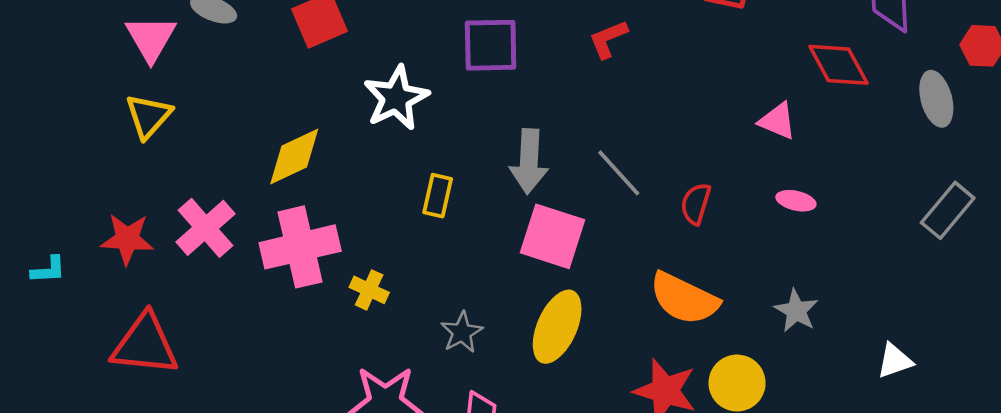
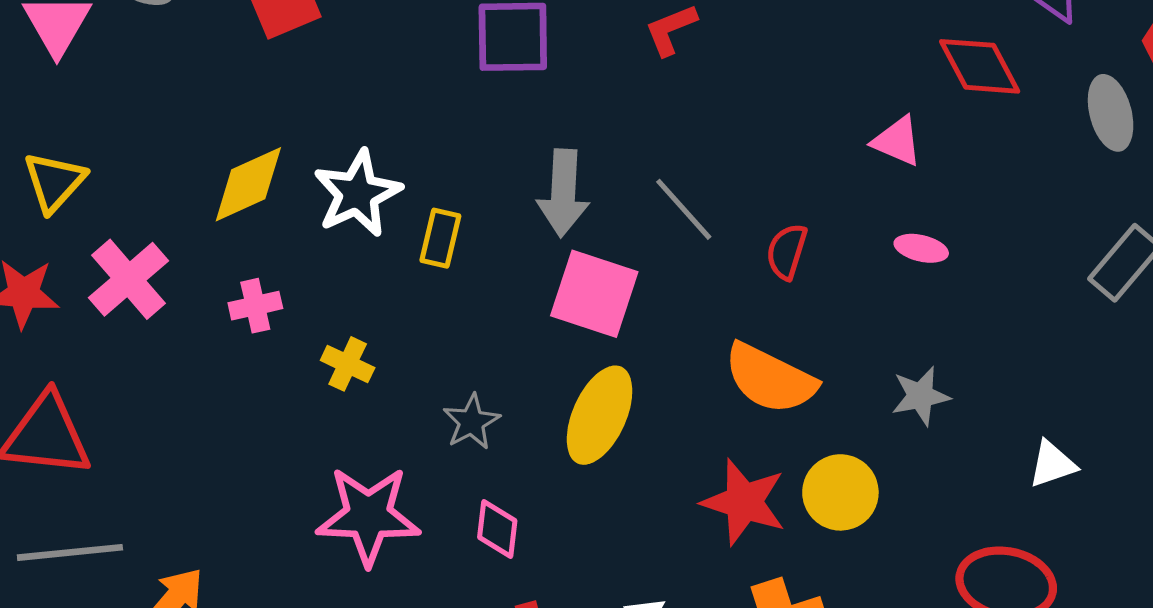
white star: (396, 98) -> (357, 193), moved
yellow triangle: (148, 116) -> (54, 182), moved
pink cross: (300, 247) -> (255, 306), size x0.5
gray star: (796, 311) -> (920, 396), turned 30

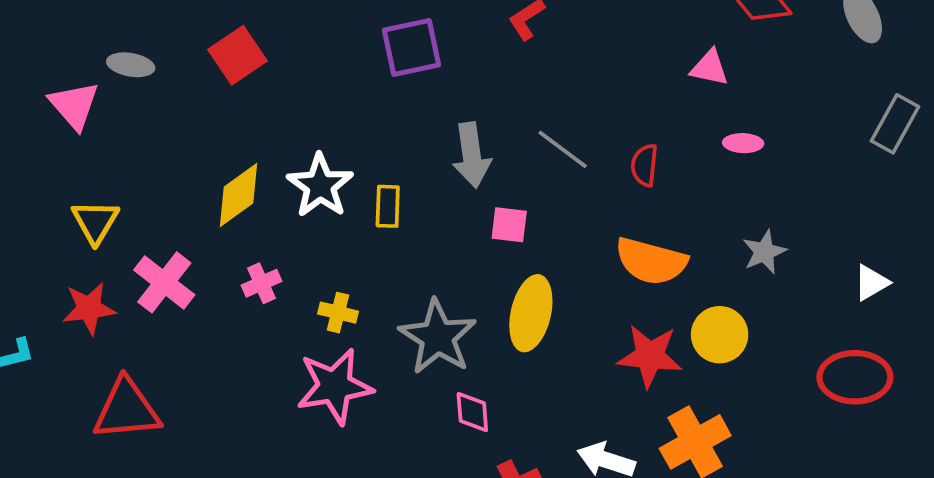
pink square: (594, 294) -> (509, 225), size x0.6
gray star: (471, 422) -> (438, 337), size x1.8
pink star: (368, 516) -> (335, 386), moved

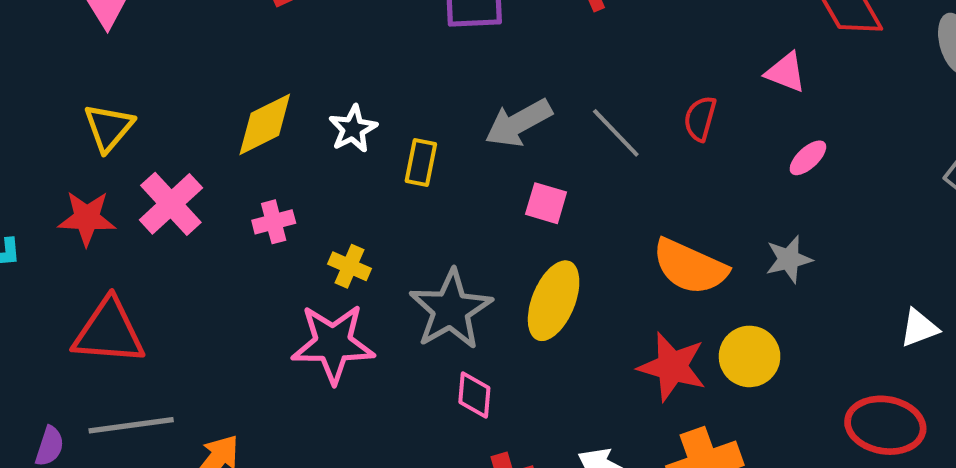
pink ellipse: (743, 143) -> (808, 158), turned -54
gray arrow: (472, 155) -> (518, 123), turned 60
red semicircle: (645, 165) -> (700, 119), moved
white star: (320, 186) -> (353, 129), size x0.7
gray star: (764, 252) -> (789, 259), moved

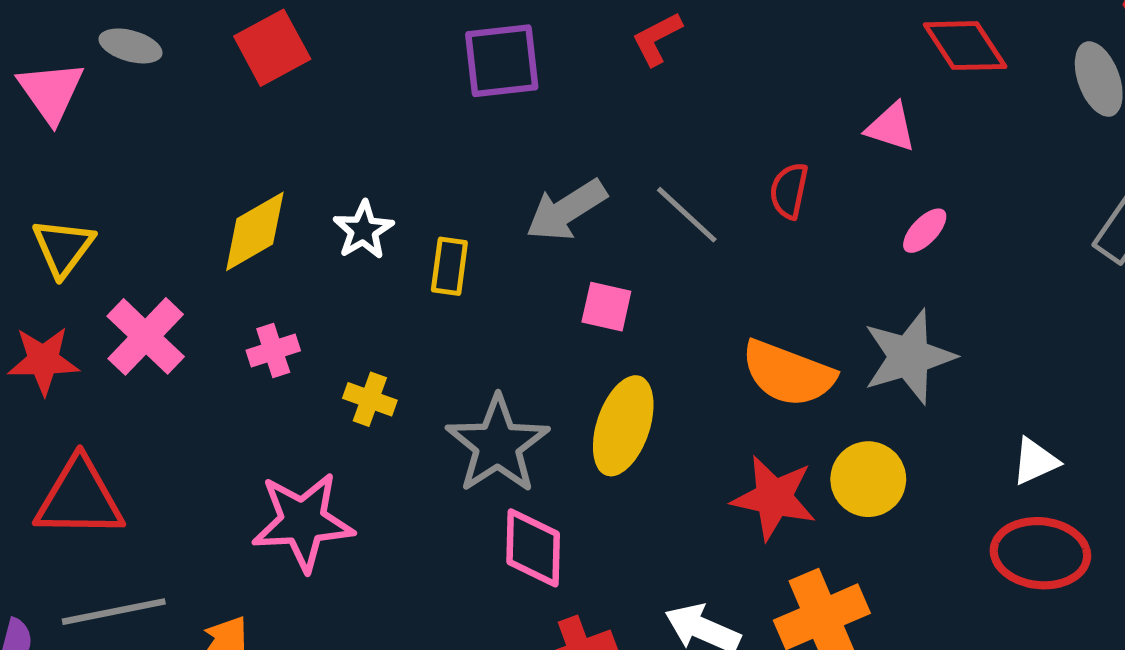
gray star: (789, 259) -> (909, 357), size x1.6
white triangle: (919, 328) -> (1035, 461), moved
pink star: (333, 344) -> (303, 522), moved
pink diamond: (474, 395) -> (533, 548), size x1.4

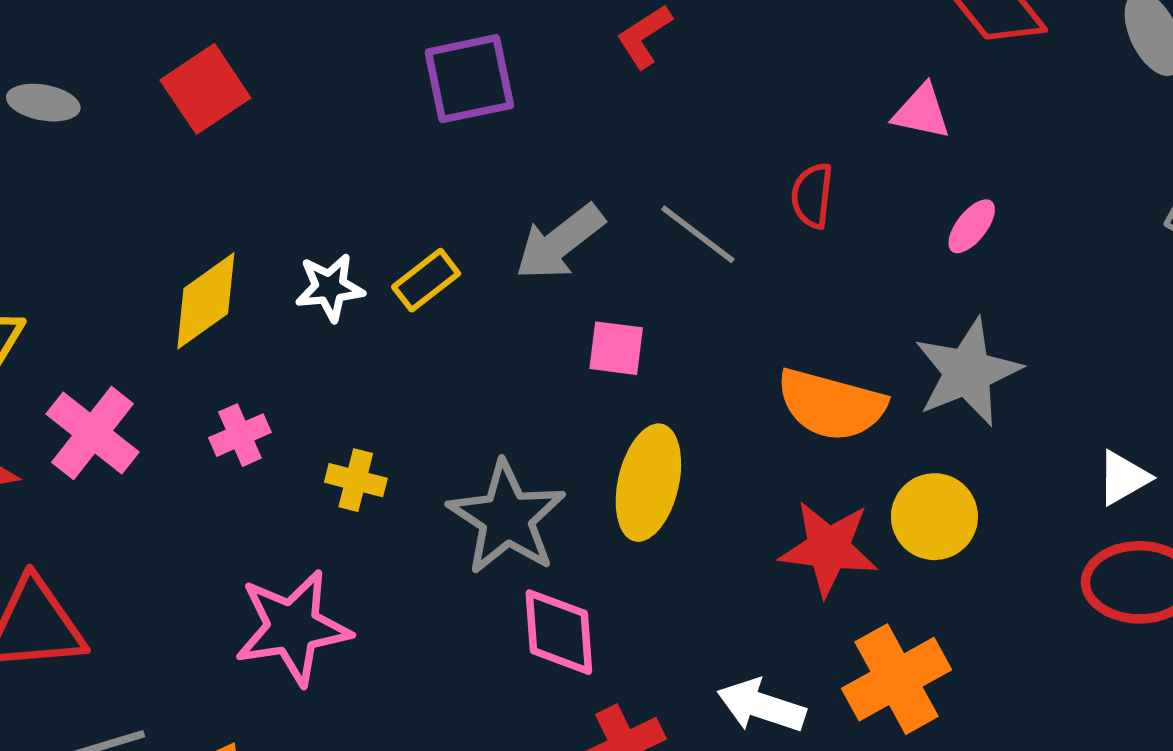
white star: (363, 230) -> (330, 287), turned 30
yellow rectangle: (449, 266) -> (426, 280), moved, turned 50

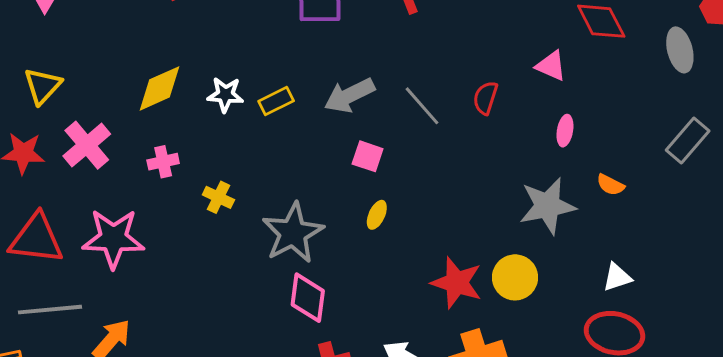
pink ellipse: (972, 226) -> (565, 131), turned -40
orange semicircle: (831, 405) -> (610, 185), moved, size x0.5
yellow ellipse: (648, 483) -> (377, 215), moved, size x0.5
pink star: (293, 627) -> (113, 238), moved

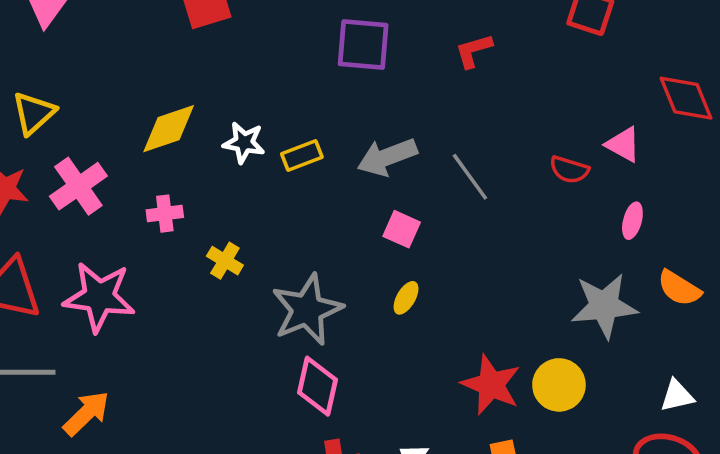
red semicircle: (485, 98) -> (569, 170), moved, turned -96
orange semicircle: (610, 185) -> (679, 288), size x1.4

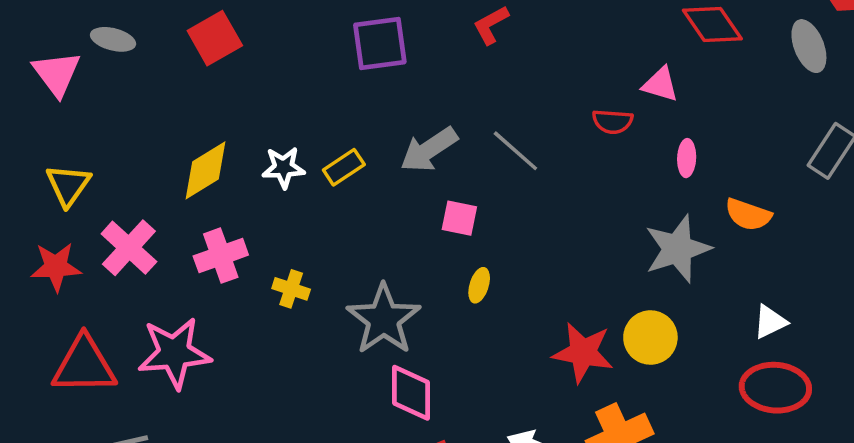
pink cross: (165, 214) -> (221, 256), size x1.4

